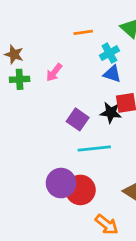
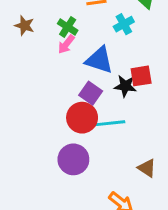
blue triangle: (112, 74) -> (99, 60), moved, size x1.5
green cross: (20, 79) -> (68, 27), moved, turned 36
red circle: (80, 190) -> (82, 118), moved

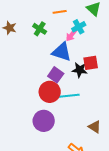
pink arrow: (66, 44) -> (72, 35), moved

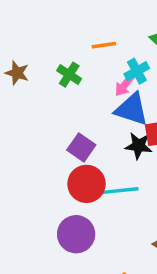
blue triangle: (62, 52) -> (132, 109), moved
purple square: (56, 75) -> (81, 147), moved

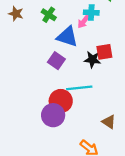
cyan cross: (137, 71) -> (91, 13), turned 32
blue triangle: (132, 109) -> (67, 37), moved
red circle: (86, 184) -> (61, 101), moved

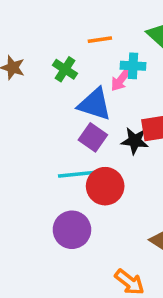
purple square: (56, 61) -> (93, 137), moved
cyan line: (79, 88) -> (79, 174), moved
red circle: (61, 101) -> (105, 186), moved

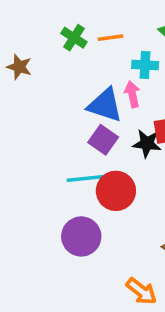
green cross: (65, 69) -> (74, 38), moved
pink arrow: (121, 80) -> (132, 94), moved, turned 130

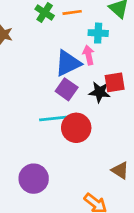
blue triangle: (105, 105) -> (68, 63), turned -44
purple circle: (81, 236) -> (34, 179), moved

